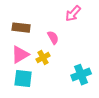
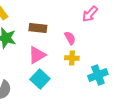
yellow cross: (43, 58) -> (72, 58), moved, turned 32
cyan square: (23, 79) -> (40, 79), turned 36

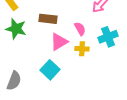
pink triangle: (37, 55) -> (59, 42), moved
cyan cross: (98, 75) -> (108, 37), moved

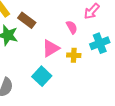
brown rectangle: (48, 19) -> (27, 20), moved, turned 30
pink semicircle: (80, 29) -> (72, 27), moved

